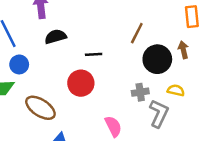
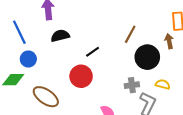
brown arrow: (183, 50) -> (169, 41), moved
black line: (94, 54) -> (93, 52), turned -32

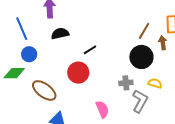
brown line: (130, 34) -> (144, 31), moved

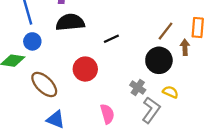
black semicircle: (60, 33) -> (70, 22), size x1.4
black line: (90, 50) -> (111, 39), moved
gray cross: (126, 83) -> (138, 87), turned 32

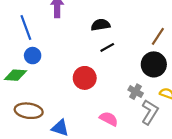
black semicircle: (70, 22) -> (101, 25), moved, size x0.7
brown ellipse: (44, 84) -> (29, 111), moved, turned -32
pink semicircle: (107, 114) -> (109, 119), turned -42

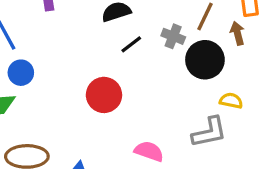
gray cross: (136, 92) -> (173, 36), moved
gray L-shape: (150, 112) -> (209, 132), turned 55

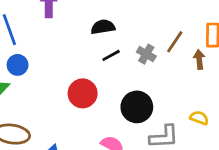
black circle: (205, 60) -> (137, 107), moved
yellow semicircle: (231, 101) -> (199, 118), moved

